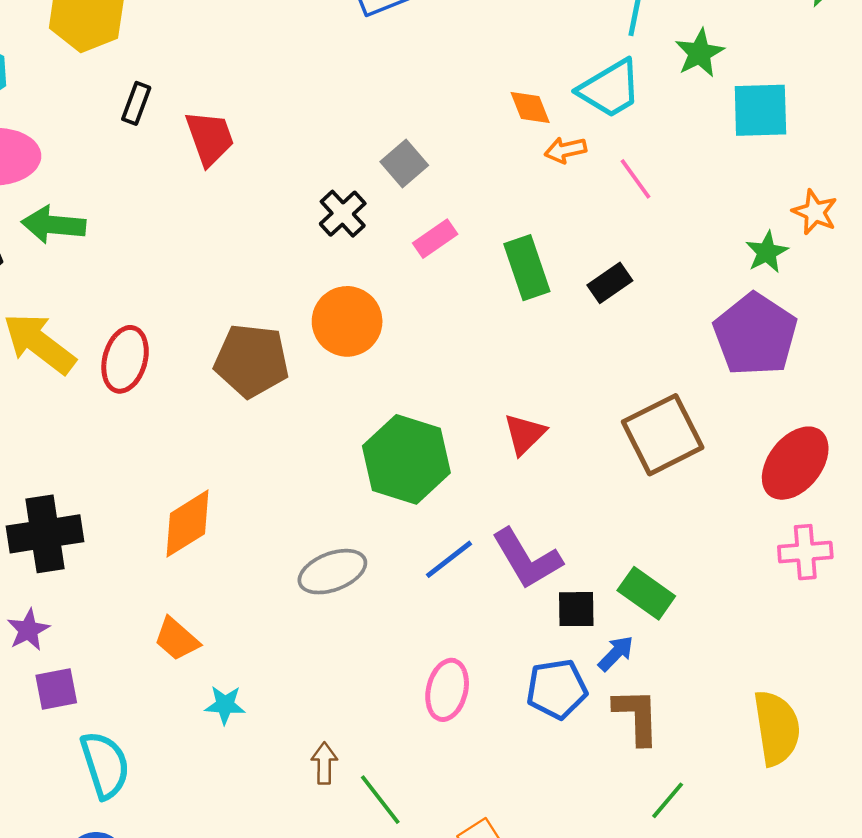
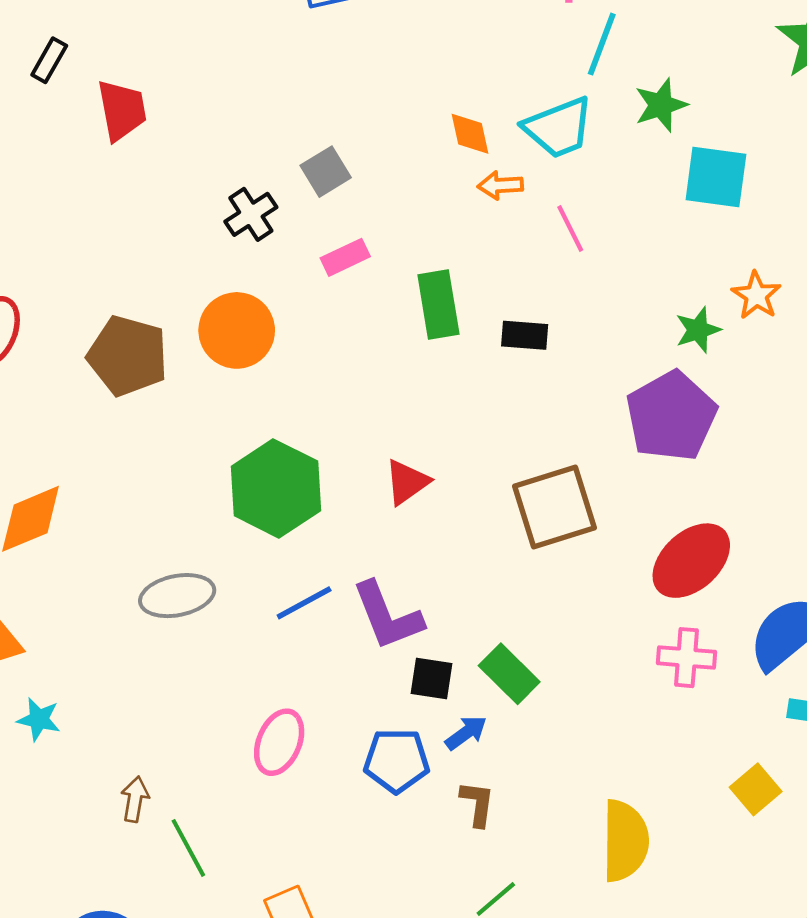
black rectangle: (610, 283) -> (525, 335), turned 30
brown L-shape: (637, 716) -> (477, 804), size x0.7

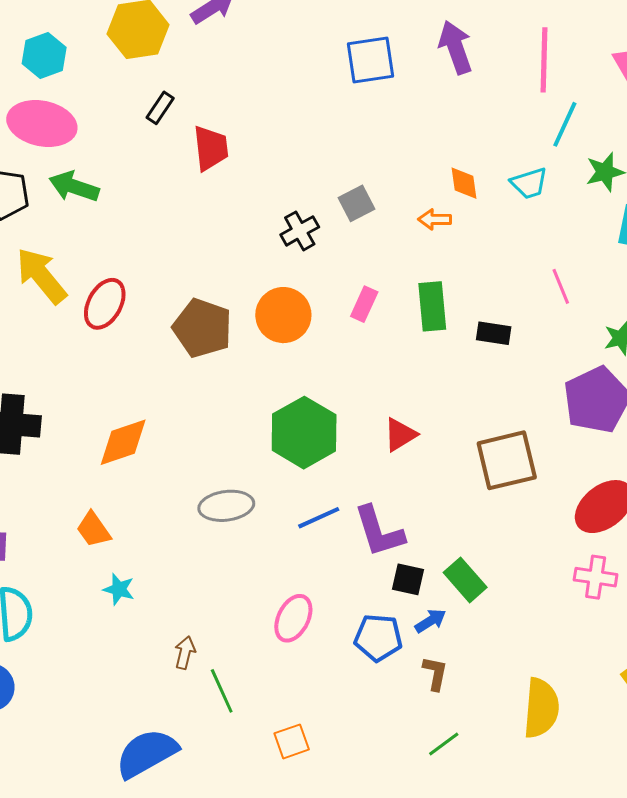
cyan trapezoid: (559, 128) -> (529, 183), size x0.7
orange arrow: (500, 185) -> (435, 219), moved
pink line: (570, 228) -> (561, 286), moved
pink rectangle: (345, 257) -> (364, 304), moved, turned -44

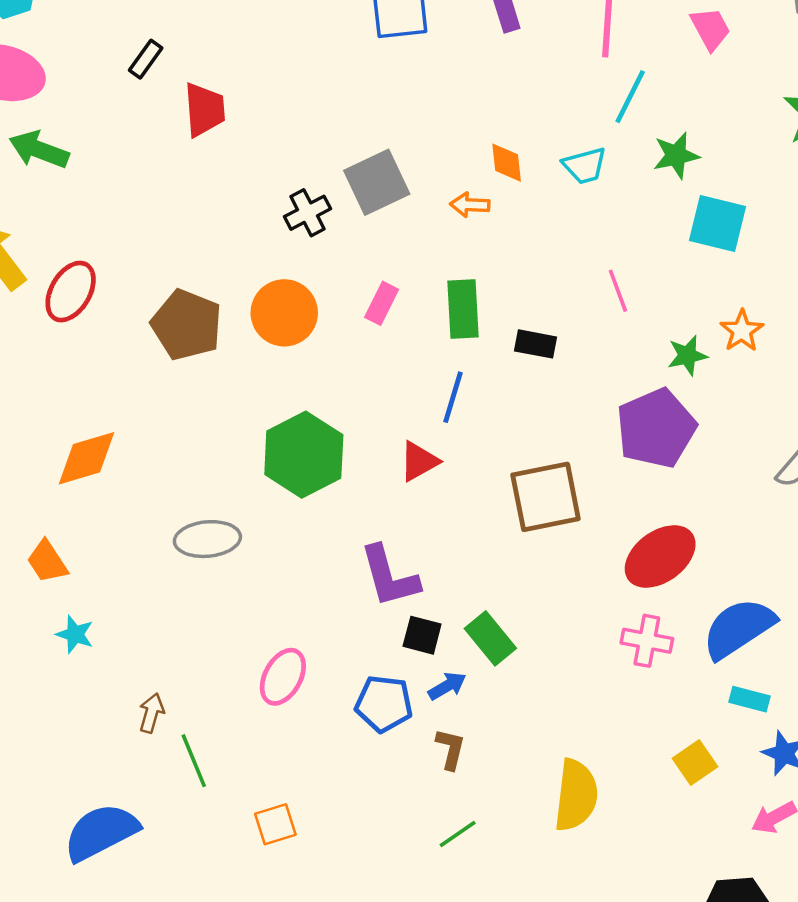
gray square: (357, 203) -> (377, 182), size x1.5
blue line: (319, 518) -> (453, 397), moved, turned -51

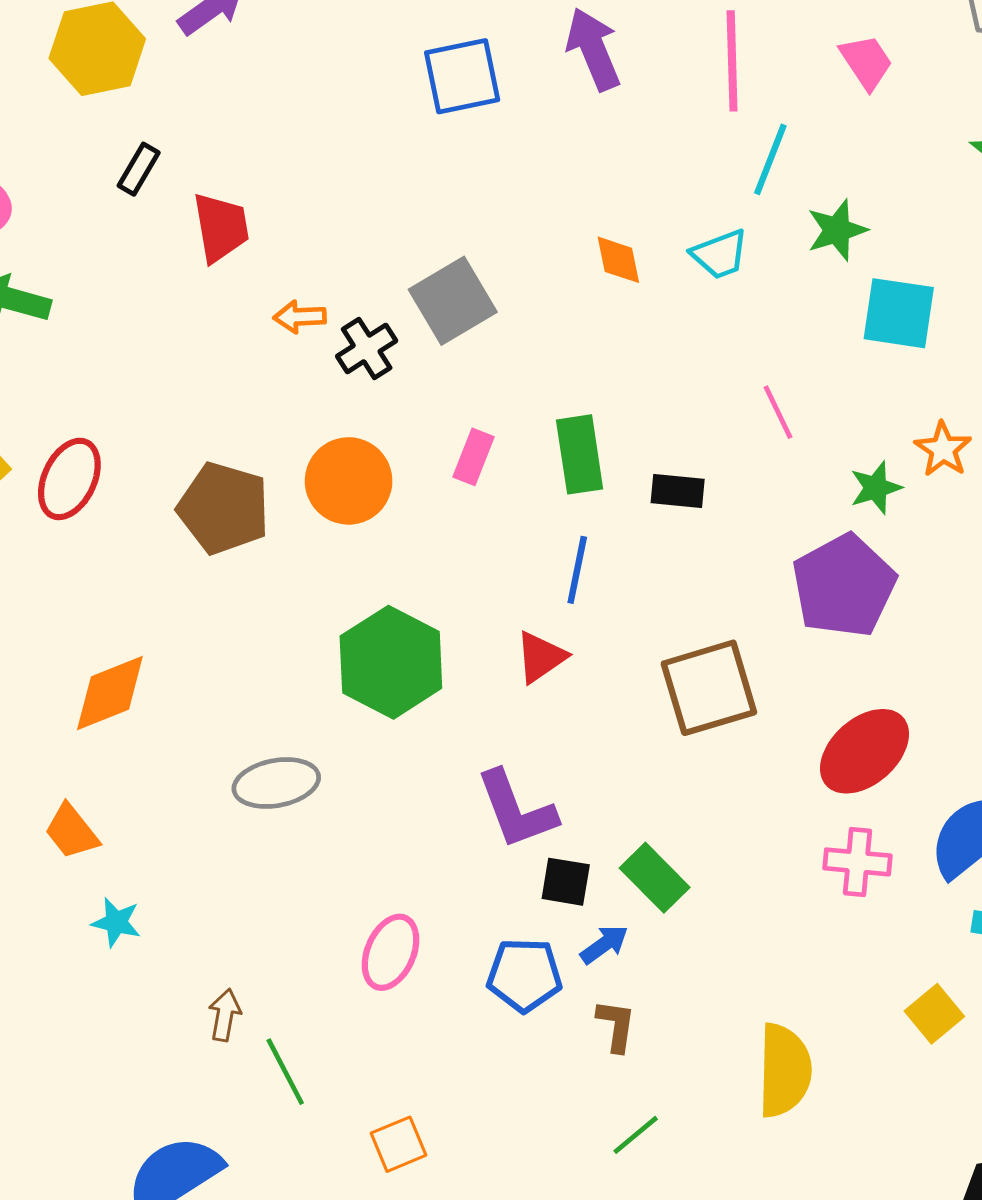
orange arrow: (470, 205) -> (300, 317), moved

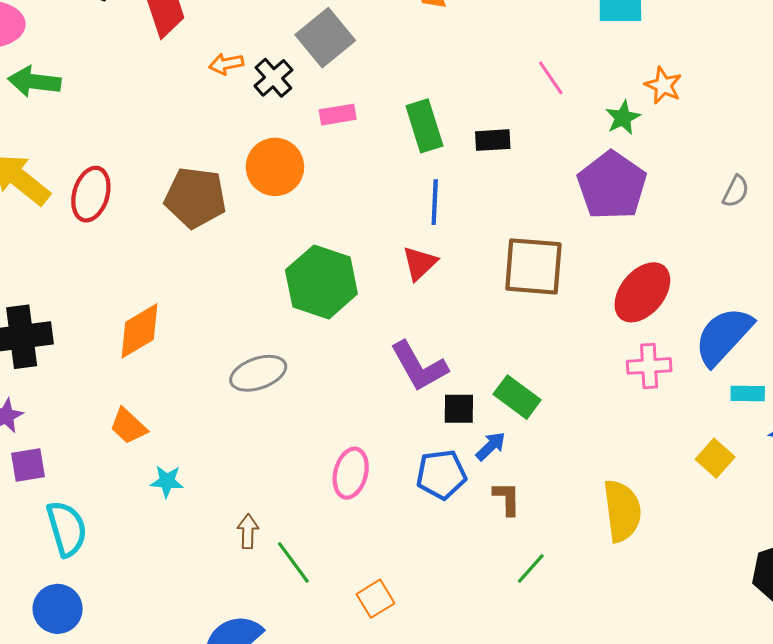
pink rectangle: (474, 457) -> (338, 115), moved, turned 68
brown square: (709, 688) -> (533, 266), turned 30

